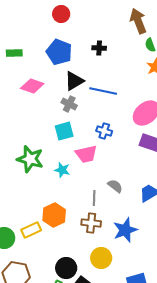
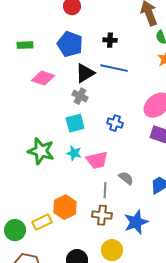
blue line: (103, 91) -> (114, 68), moved
pink trapezoid: (86, 154) -> (97, 160), moved
cyan star: (62, 170) -> (74, 153), moved

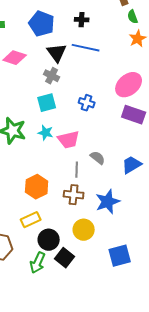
black triangle: (85, 73) -> (57, 53), turned -35
yellow rectangle: (42, 222) -> (31, 220), moved

